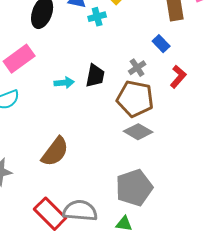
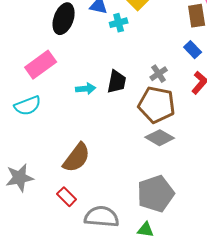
blue rectangle: (161, 44) -> (193, 50), moved
red rectangle: (50, 214) -> (67, 197), moved, size x0.6

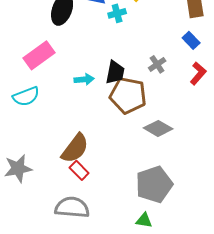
brown pentagon: (157, 105) -> (128, 95), moved
red rectangle: (67, 197) -> (79, 170), moved
gray semicircle: (102, 217) -> (72, 207), moved

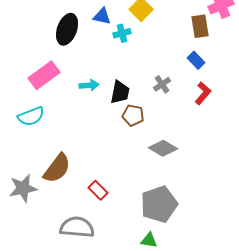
cyan arrow: (84, 79) -> (89, 85), moved
brown pentagon: (128, 95) -> (133, 115), size x0.6
brown semicircle: (75, 148) -> (57, 168), moved
red rectangle: (79, 170) -> (98, 190), moved

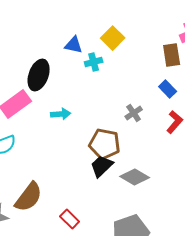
black ellipse: (67, 29) -> (39, 75), moved
black trapezoid: (120, 92) -> (102, 166), moved, turned -145
brown pentagon: (133, 115) -> (105, 144), size x1.4

